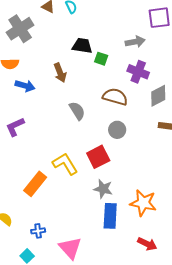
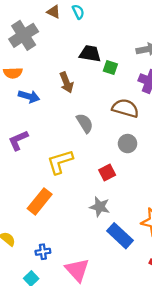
red square: (98, 157) -> (107, 172), size x0.7
yellow L-shape: (65, 164) -> (60, 162), moved, turned -76
gray star: (103, 189) -> (100, 207), moved
blue rectangle: (110, 216) -> (120, 236), turned -50

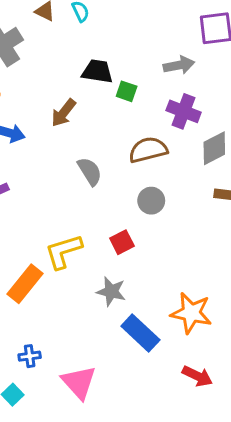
brown arrow: (66, 82) -> (63, 113), turned 60
brown semicircle: (125, 108) -> (148, 150), turned -30
yellow L-shape: (60, 162) -> (63, 251), moved

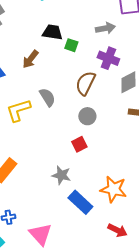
brown semicircle: (148, 150) -> (85, 83), turned -50
red square: (122, 242) -> (79, 144), moved
yellow L-shape: (63, 251) -> (18, 110), moved

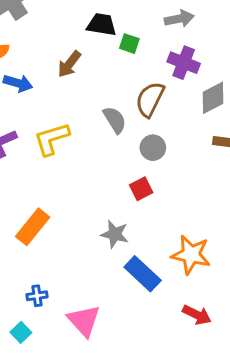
gray semicircle: (47, 97) -> (115, 120), moved

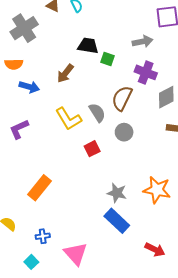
yellow L-shape: (52, 139) -> (68, 119), moved, turned -104
red square: (141, 189) -> (92, 149), moved
gray star: (115, 234) -> (117, 193), moved
orange star: (191, 255) -> (157, 190), moved

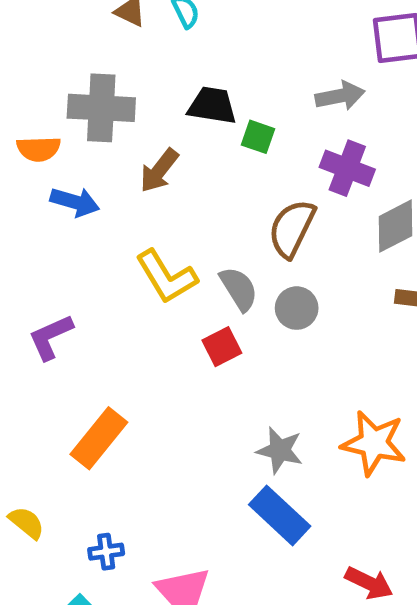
gray cross: (24, 28) -> (101, 108), moved, turned 36
gray semicircle: (97, 113) -> (239, 289), moved
purple L-shape: (19, 129) -> (51, 337), moved

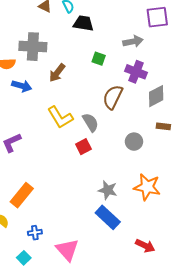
black trapezoid: (212, 105) -> (83, 23), moved
gray circle: (297, 308) -> (134, 142), moved
orange rectangle: (99, 438) -> (22, 195), moved

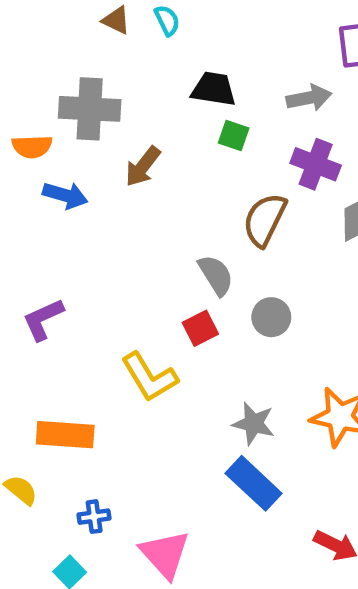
black trapezoid: (83, 23) -> (214, 89), moved
yellow L-shape: (60, 117) -> (149, 377), moved
gray circle: (134, 142) -> (271, 317), moved
orange rectangle: (22, 195) -> (65, 435), turned 55

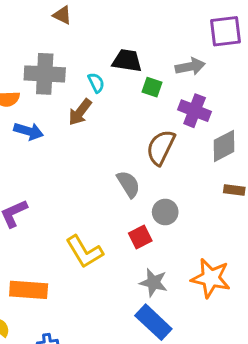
cyan semicircle: (167, 20) -> (96, 83), moved
green square: (234, 135) -> (152, 87), moved
red square: (200, 328) -> (140, 237), moved

